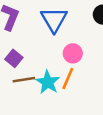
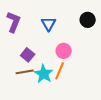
blue triangle: (54, 20) -> (49, 24), size x0.7
purple square: (14, 58) -> (28, 55), moved

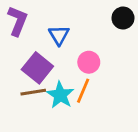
blue triangle: (49, 24) -> (59, 35), moved
purple square: (28, 55) -> (37, 68), size x1.5

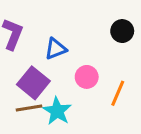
blue triangle: (59, 35) -> (56, 49), turned 40
orange line: (83, 91) -> (118, 93), moved

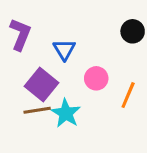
blue triangle: (56, 49) -> (64, 50), turned -40

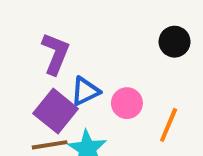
purple L-shape: (20, 34) -> (56, 54), moved
blue triangle: (64, 50) -> (85, 91), moved, turned 35

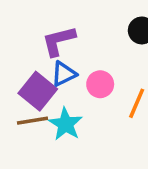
purple L-shape: (56, 54) -> (59, 41), moved, turned -126

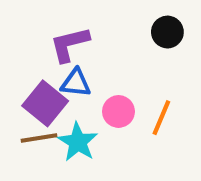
blue triangle: (64, 74) -> (76, 83), turned 32
pink circle: (100, 84) -> (118, 111), moved

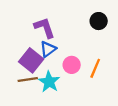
purple L-shape: (70, 44) -> (45, 28), turned 85
blue triangle: (76, 83) -> (48, 49), turned -42

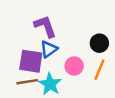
black circle: (99, 21) -> (99, 43), moved
purple square: (31, 60) -> (31, 61), turned -30

